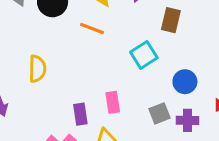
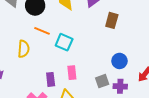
orange line: (92, 29) -> (42, 31), moved
cyan square: (144, 55) -> (64, 42), moved, turned -36

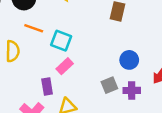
pink rectangle: (72, 73) -> (65, 66), moved, turned 56

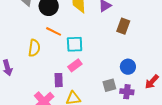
cyan square: (61, 41) -> (75, 44), turned -30

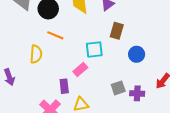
brown rectangle: (123, 26) -> (117, 31), moved
cyan square: (75, 44) -> (94, 50), moved
blue circle: (128, 67) -> (137, 54), moved

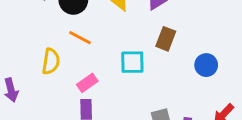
blue circle: (137, 54) -> (206, 65), moved
pink rectangle: (80, 69) -> (87, 83), moved

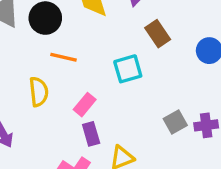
brown rectangle: (166, 39) -> (158, 34), turned -40

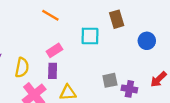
yellow semicircle: (39, 92) -> (22, 68), moved

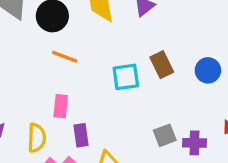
brown rectangle: (117, 19) -> (162, 65), moved
pink rectangle: (54, 50) -> (61, 106), moved, turned -42

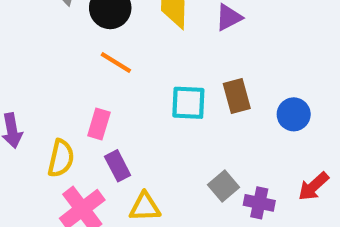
purple rectangle: (81, 135) -> (118, 166), turned -30
gray square: (165, 135) -> (223, 186), turned -30

